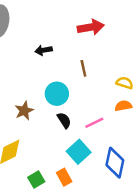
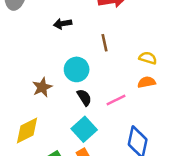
cyan square: (79, 152) -> (84, 129), moved

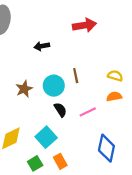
brown line: (105, 43) -> (76, 76), moved
brown star: (42, 87) -> (24, 89), moved
cyan square: (84, 129) -> (46, 137), moved

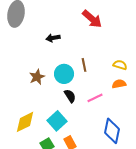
red arrow: (84, 25) -> (92, 19), turned 50

